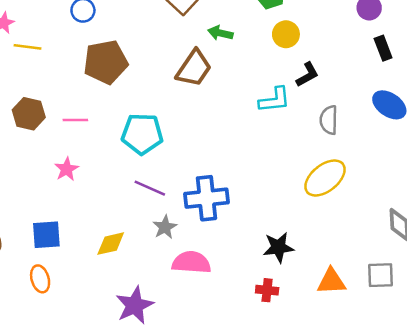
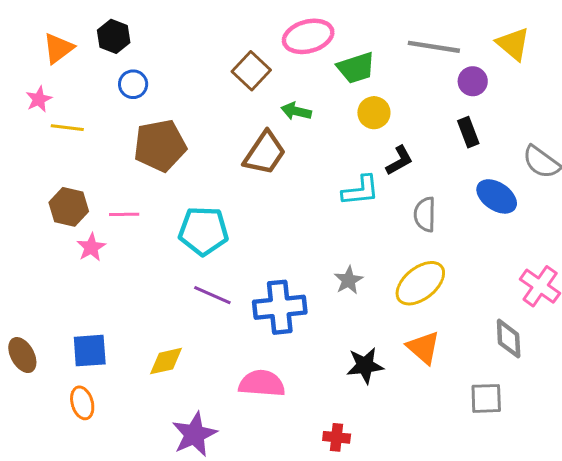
black rectangle: (383, 48) -> (468, 132), moved
pink star: (67, 169) -> (91, 247), moved
gray star: (165, 227) -> (349, 280), moved
orange triangle: (331, 281) -> (423, 348), moved, turned 44
red cross: (267, 290) -> (337, 437), moved

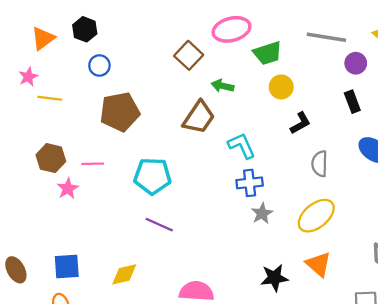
cyan L-shape: (360, 190) -> (242, 146), moved, turned -108
blue cross: (280, 307) -> (250, 183), moved, size x0.7

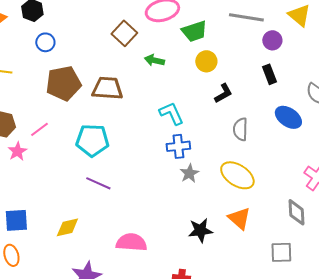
brown trapezoid: (199, 117) -> (107, 88), moved, turned -120
pink line: (93, 164) -> (39, 129), turned -36
yellow ellipse: (316, 216) -> (237, 175), turned 72

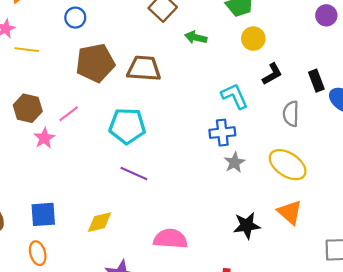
black rectangle: (269, 74) -> (316, 81), moved
cyan L-shape: (171, 113) -> (235, 96), moved

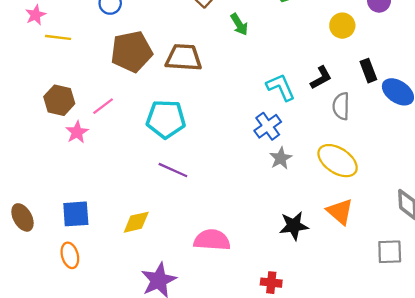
green arrow: (196, 37) -> (239, 24), turned -135
yellow circle: (253, 39) -> (342, 26), moved
black L-shape: (272, 74) -> (321, 78), moved
blue cross: (222, 133) -> (268, 126), turned -30

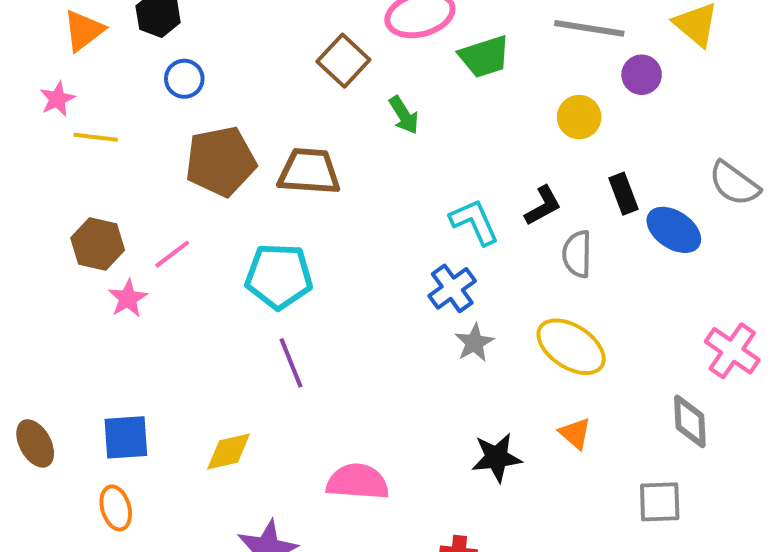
purple line: (173, 170) -> (291, 363), turned 44
orange triangle: (340, 212) -> (575, 433), size x0.7

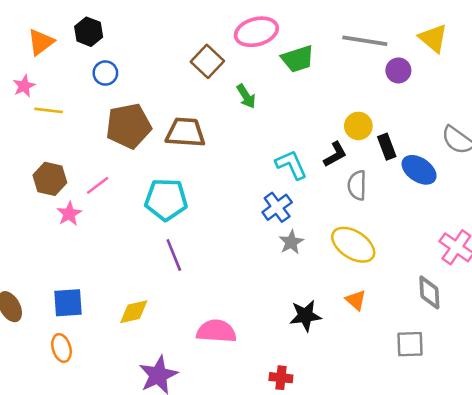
yellow circle: (579, 117) -> (358, 126), moved

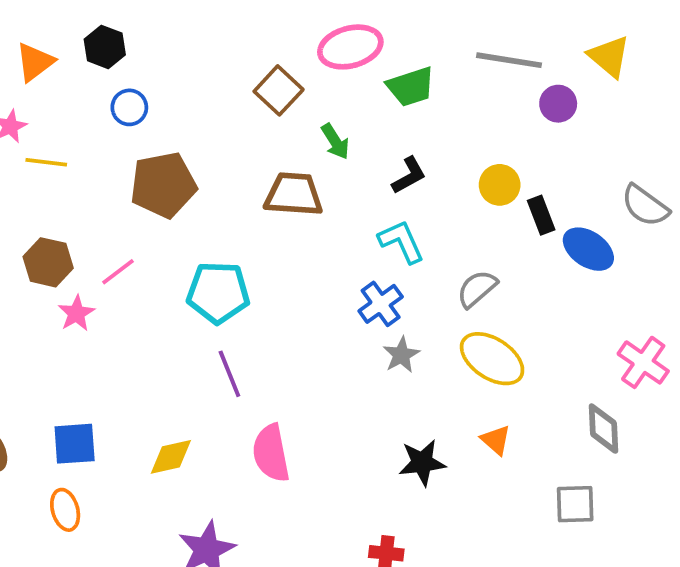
brown trapezoid: (185, 132) -> (294, 194), moved
black L-shape: (335, 154) -> (409, 175), moved
gray semicircle: (357, 185) -> (477, 289), moved, turned 48
pink semicircle: (216, 331) -> (271, 453), moved, turned -105

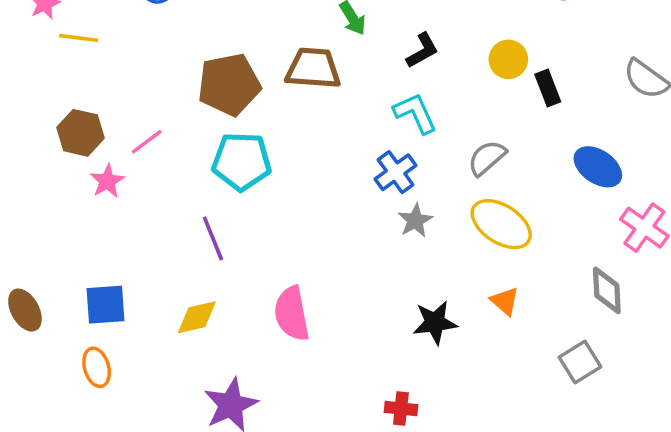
brown pentagon: (163, 185) -> (229, 84), moved
blue ellipse: (588, 249) -> (598, 167), moved
purple line: (229, 374) -> (213, 238), moved
gray square: (575, 504) -> (580, 362), turned -30

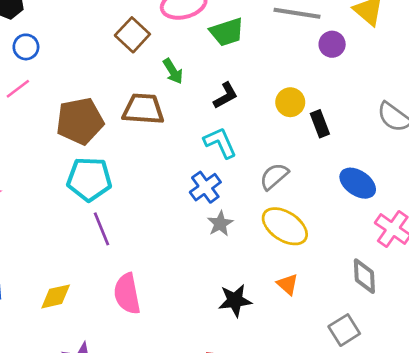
pink line: (147, 142) -> (18, 89), moved
purple line: (213, 238) -> (101, 229), moved

